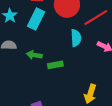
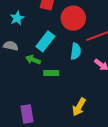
cyan rectangle: (36, 19) -> (45, 41), moved

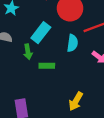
green arrow: (33, 60) -> (28, 52), turned -120

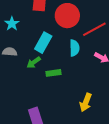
green arrow: (28, 52) -> (34, 62), turned 72

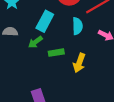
yellow arrow: (86, 102) -> (79, 63), moved

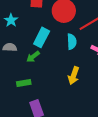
green rectangle: (56, 53) -> (24, 83), moved

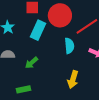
cyan rectangle: (42, 37) -> (38, 30), moved

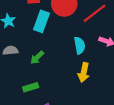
cyan semicircle: (69, 46) -> (80, 45), moved

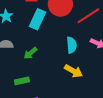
yellow arrow: (84, 73) -> (73, 71), turned -78

